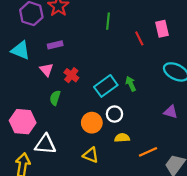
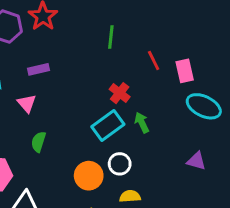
pink rectangle: (162, 29) -> (185, 71), moved
red cross: (71, 75) -> (120, 93), moved

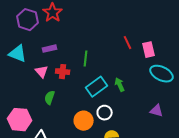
green line: (111, 37) -> (86, 59), moved
red cross: (120, 93) -> (63, 72), moved, turned -32

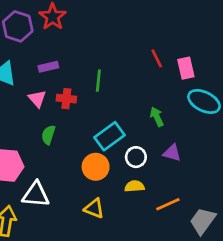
green arrow: (120, 85) -> (157, 117), moved
cyan rectangle: (97, 87) -> (109, 136), moved
purple triangle: (157, 111) -> (172, 153), moved
white circle: (105, 113) -> (136, 157), moved

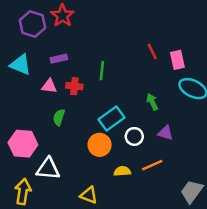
pink triangle: (37, 99) -> (49, 86), turned -42
yellow semicircle: (135, 186) -> (122, 171), moved
orange line: (168, 204) -> (152, 165), moved
yellow triangle: (94, 208) -> (89, 195), moved

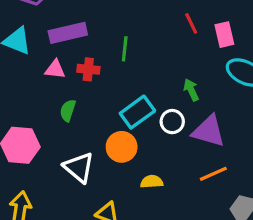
purple rectangle: (59, 59) -> (68, 33), size x1.6
purple triangle: (165, 133) -> (209, 131), size x1.6
white circle: (134, 136) -> (172, 122), moved
orange line: (152, 165) -> (213, 174), moved
white triangle: (48, 169) -> (79, 167), moved, turned 35

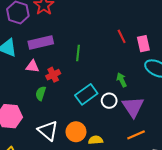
red cross: (88, 69) -> (53, 75), moved, turned -32
purple triangle: (209, 131) -> (133, 107), turned 40
orange circle: (122, 147) -> (76, 132), moved

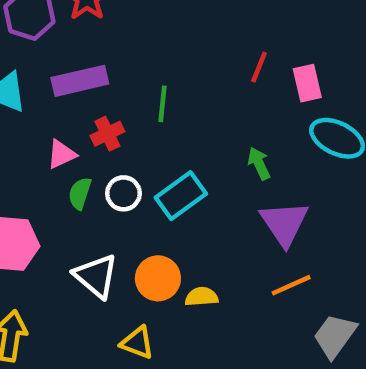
red line: (122, 36) -> (259, 67), turned 48
pink triangle: (32, 66) -> (61, 154), moved, turned -32
red cross: (53, 75) -> (107, 134), moved
white circle: (109, 101) -> (123, 193), moved

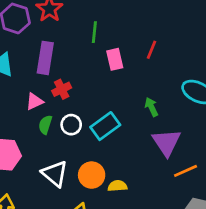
purple rectangle: (80, 81) -> (45, 58), turned -68
pink rectangle: (307, 83) -> (115, 59), moved
green line: (163, 104) -> (94, 32), moved
orange line: (291, 285) -> (186, 171), moved

